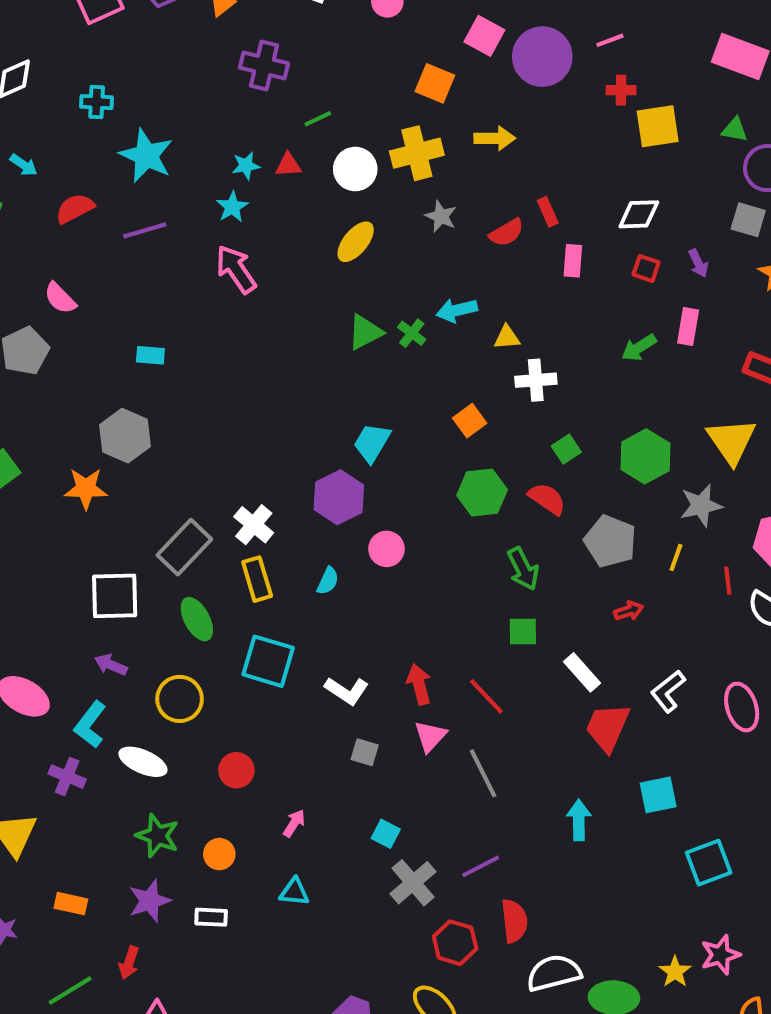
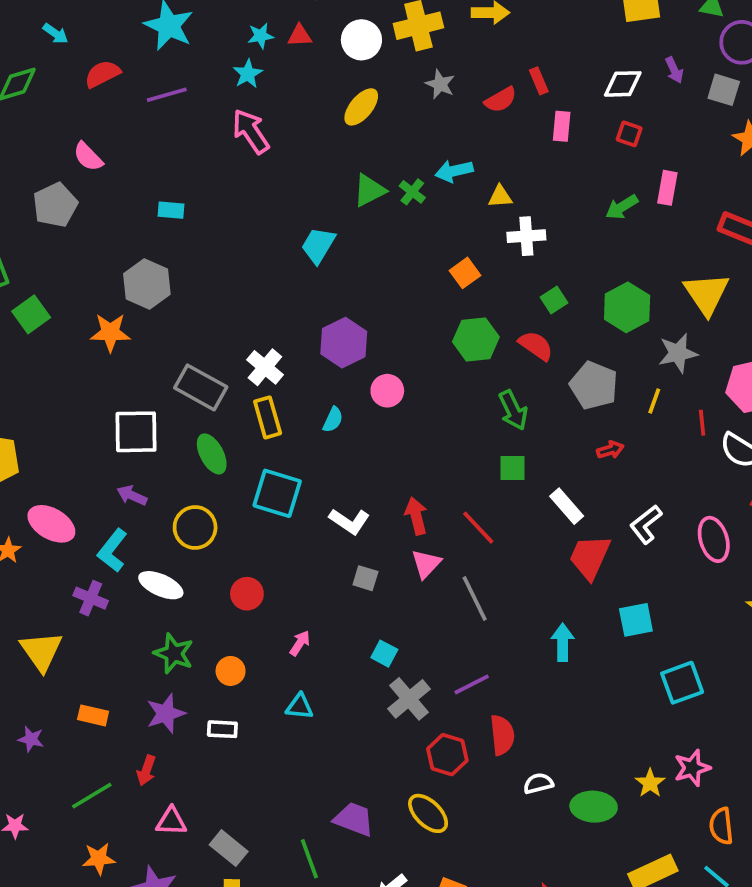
purple arrow: (698, 263) -> (674, 70), moved
cyan trapezoid: (372, 443) -> (318, 245), moved
gray rectangle: (184, 547) -> (201, 387), turned 75
white semicircle: (554, 973) -> (538, 783), size x0.6

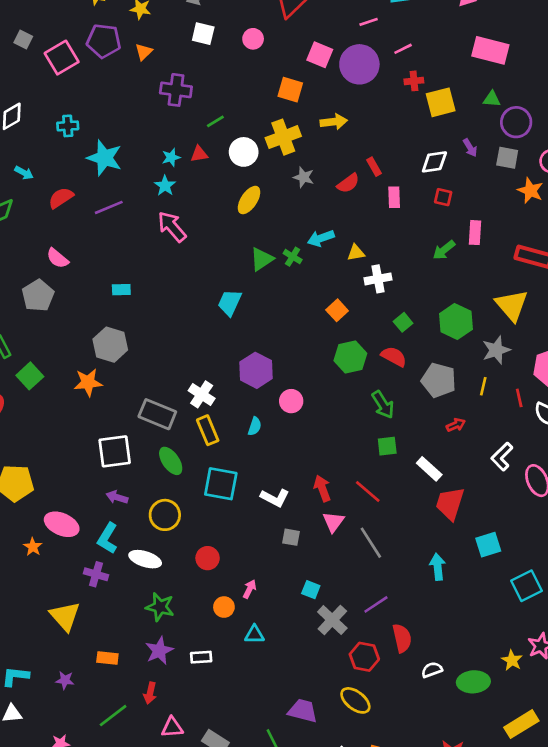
white L-shape: (646, 524) -> (502, 457), moved
orange circle: (231, 671) -> (224, 607), moved

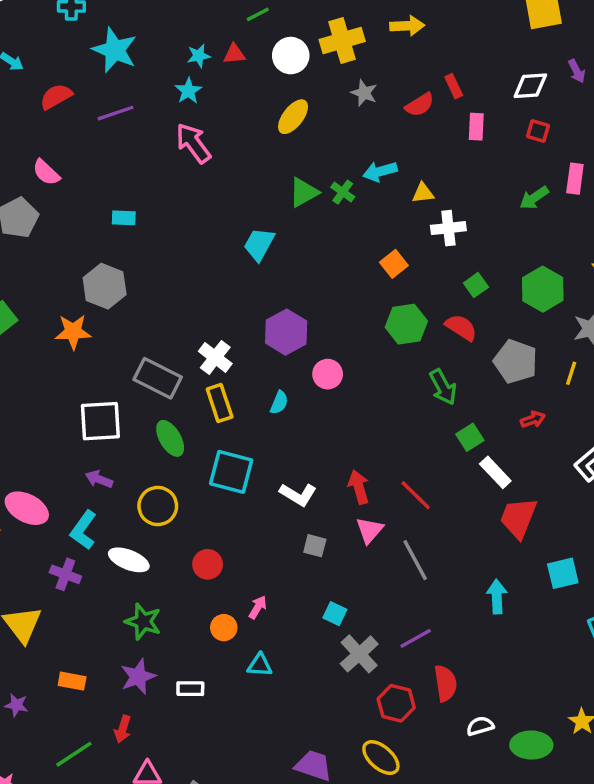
green square: (387, 446) -> (470, 437), moved, turned -30

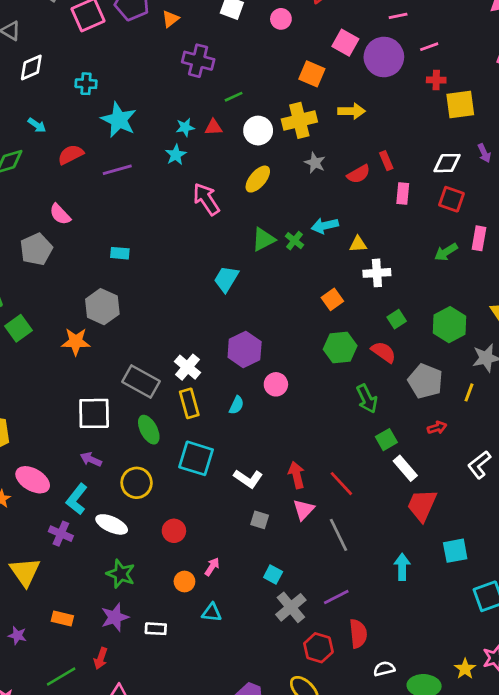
red square: (538, 131) -> (451, 199), size x1.4
pink arrow: (193, 143) -> (206, 199), moved

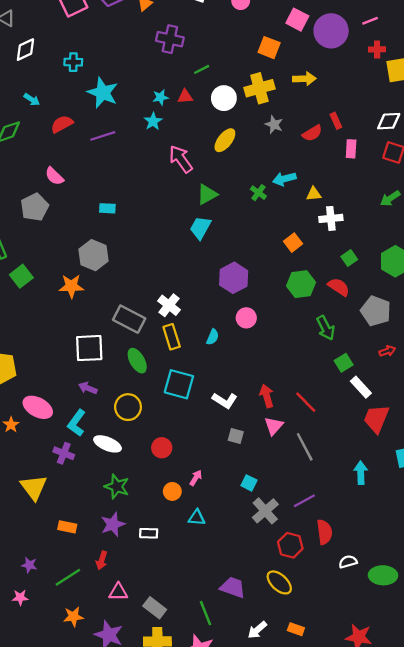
green triangle: (263, 239) -> (207, 194), moved
purple hexagon: (245, 349) -> (234, 278), moved
purple star: (17, 635) -> (29, 565), moved

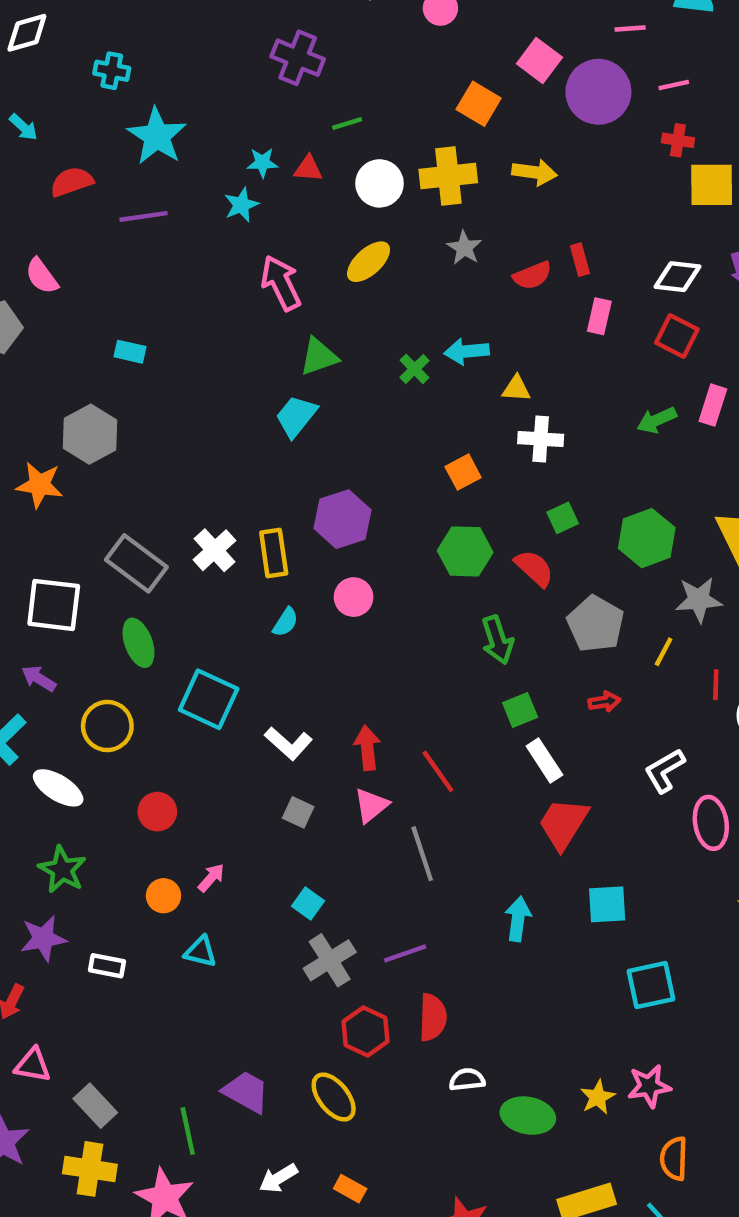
yellow rectangle: (172, 337) -> (274, 553), moved

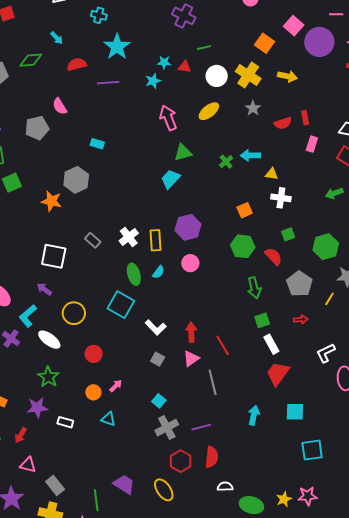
yellow cross: (448, 176) -> (248, 75), turned 35
gray rectangle: (136, 563) -> (93, 240), size x0.6
green ellipse: (139, 643) -> (134, 274), moved

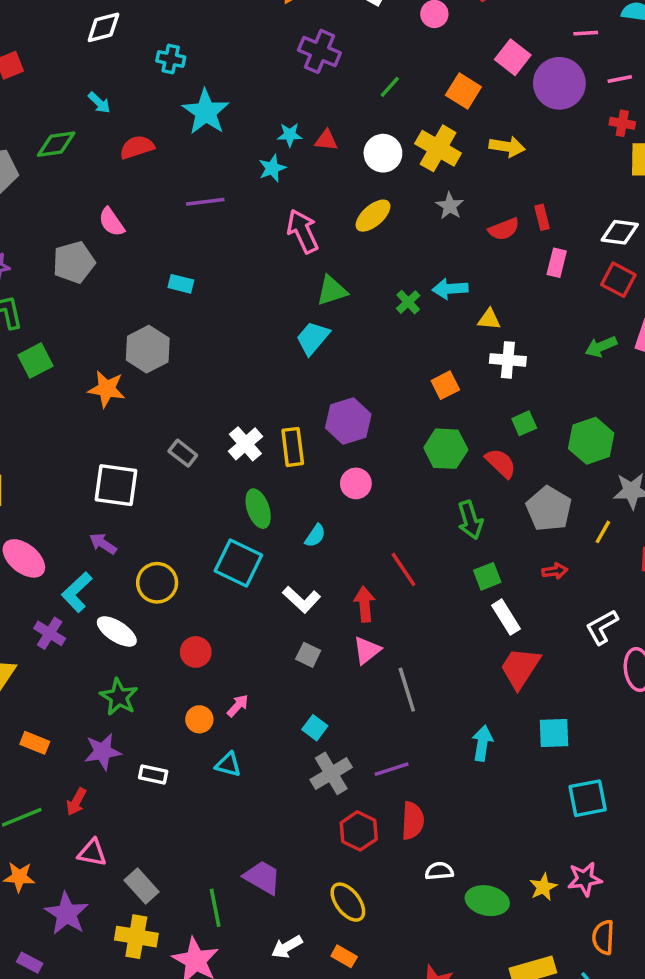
green line: (204, 48) -> (390, 87), moved, turned -32
purple line: (108, 83) -> (205, 202), moved
cyan semicircle: (158, 272) -> (315, 536), moved
red line: (223, 345) -> (403, 569), moved
yellow ellipse: (164, 490) -> (348, 902), moved

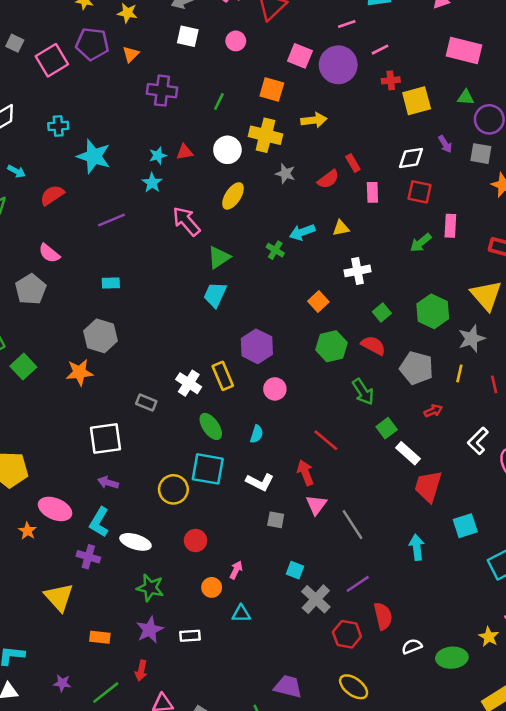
yellow triangle: (489, 319) -> (341, 228), moved
yellow circle: (157, 583) -> (173, 489), moved

